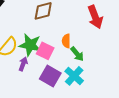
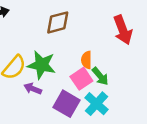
pink square: (45, 51) -> (81, 79), moved, turned 30
purple arrow: (23, 64) -> (33, 89), turned -88

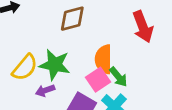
orange semicircle: (86, 60) -> (103, 59), size x1.5
purple arrow: (33, 89) -> (45, 90), turned -42

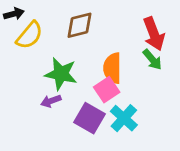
yellow semicircle: (25, 67) -> (30, 35), moved
green arrow: (118, 77) -> (152, 60), moved

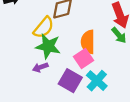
yellow semicircle: (30, 35) -> (44, 27), moved

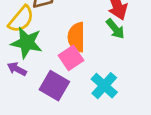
purple arrow: (40, 67) -> (17, 69), turned 48
cyan cross: (97, 81) -> (104, 86), moved

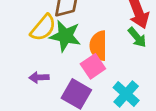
green star: (27, 43) -> (65, 36), moved
purple arrow: (17, 69) -> (39, 77), turned -30

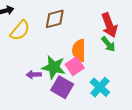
yellow semicircle: (43, 28) -> (20, 30), moved
green star: (65, 36) -> (54, 67), moved

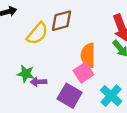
yellow semicircle: (20, 30) -> (37, 33), moved
green star: (54, 67) -> (26, 74), moved, size x0.7

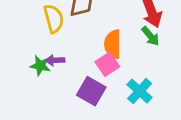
yellow semicircle: (37, 33) -> (54, 19), turned -55
purple arrow: (38, 82) -> (55, 60), moved

